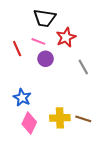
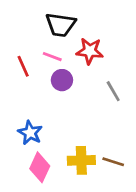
red star: (66, 37) -> (90, 51), turned 30

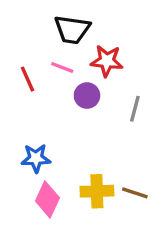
purple circle: (62, 80) -> (87, 96), moved
gray line: (113, 91) -> (135, 109), turned 45
blue star: (30, 133) -> (36, 158), turned -30

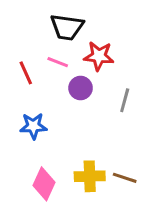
blue star: (36, 158) -> (33, 126), moved

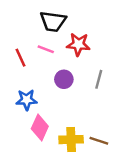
purple circle: (81, 88) -> (64, 79), moved
pink diamond: (44, 184) -> (40, 127), moved

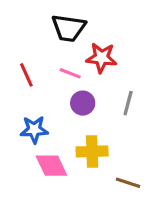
pink line: (46, 49) -> (70, 73), moved
pink diamond: (40, 127) -> (51, 166), turned -50
yellow cross: (71, 140) -> (92, 151), moved

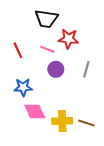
yellow cross: (92, 151) -> (62, 121), moved

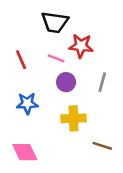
pink diamond: (35, 111) -> (25, 152), moved
yellow cross: (62, 121) -> (74, 118), moved

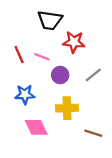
pink line: (56, 58) -> (42, 57), moved
gray line: (102, 82) -> (93, 75), turned 36
pink diamond: (25, 152) -> (36, 127), moved

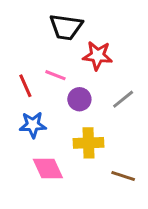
red line: (19, 54) -> (25, 86), moved

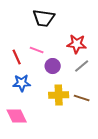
red star: (98, 56) -> (77, 44), moved
pink diamond: (48, 168) -> (17, 116), moved
brown line: (123, 176) -> (82, 98), moved

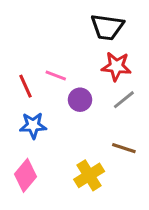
black trapezoid: (44, 18) -> (107, 27), moved
yellow cross: (59, 95) -> (89, 175), moved, turned -30
pink diamond: (17, 116) -> (26, 175), turned 65

